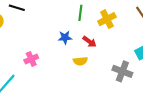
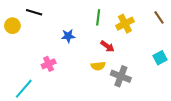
blue star: (65, 38) -> (68, 36), moved
gray cross: (122, 71) -> (121, 76), moved

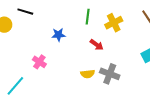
pink cross: (49, 64) -> (39, 62), turned -32
yellow semicircle: (98, 66) -> (88, 74), moved

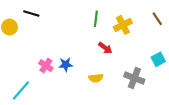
blue star: (58, 35) -> (66, 65), moved
gray cross: (110, 74) -> (134, 78), moved

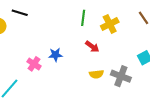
blue star: (66, 65) -> (55, 55), moved
yellow semicircle: (96, 78) -> (96, 74), moved

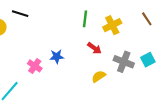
yellow semicircle: (96, 74) -> (99, 76), turned 152
gray cross: (121, 76) -> (124, 62), moved

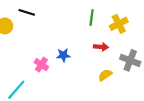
red arrow: (94, 48) -> (101, 47), turned -32

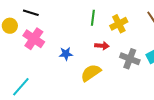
pink cross: (41, 65) -> (34, 39), moved, size x1.5
yellow semicircle: (105, 75) -> (91, 73), moved, size x1.5

